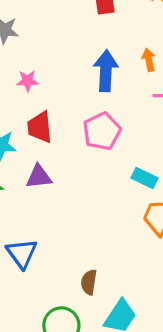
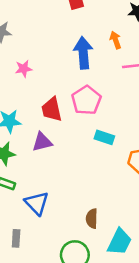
red trapezoid: (40, 127) -> (52, 109), moved
cyan rectangle: (145, 178) -> (104, 137), moved

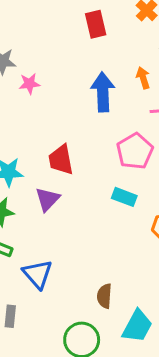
pink star: (24, 69) -> (29, 84), moved
pink pentagon: (86, 100) -> (135, 151), moved
purple triangle: (42, 142) -> (47, 199), turned -35

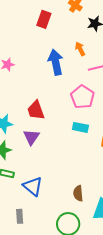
red rectangle: (96, 24) -> (44, 19), turned 42

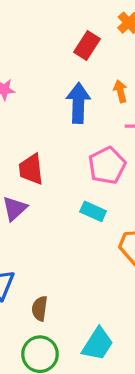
red rectangle: (44, 19) -> (87, 46), moved
brown semicircle: (78, 193) -> (40, 309), moved

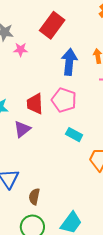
red rectangle: (87, 46) -> (52, 25), moved, size x1.4
pink pentagon: (107, 165) -> (64, 100), moved, turned -30

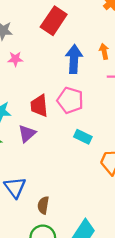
pink star: (21, 50) -> (15, 59), moved

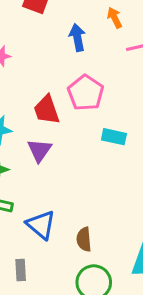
blue arrow: (74, 59) -> (77, 38), size x0.7
pink pentagon: (70, 100) -> (86, 93), turned 30

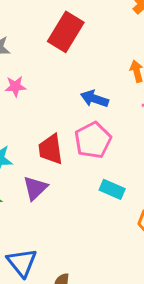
blue arrow: (77, 38) -> (95, 99), moved, turned -72

